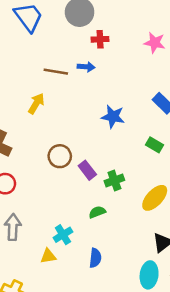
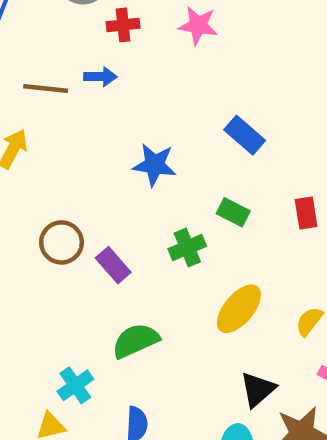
pink star: (155, 43) -> (198, 25), moved
green cross: (114, 180) -> (187, 248), moved
green semicircle: (97, 212) -> (136, 341), size x1.5

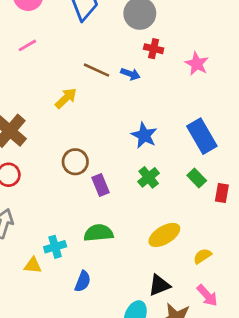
blue rectangle: (245, 135) -> (202, 136), size x1.4
green rectangle: (233, 212) -> (197, 178), moved
green cross: (187, 248) -> (149, 177), moved, turned -35

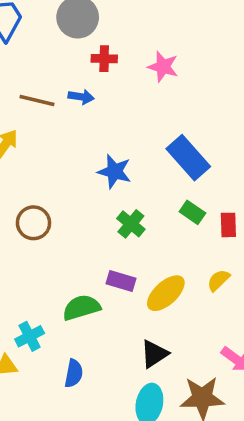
purple rectangle: (101, 185) -> (121, 281), moved, turned -40
yellow semicircle: (202, 256) -> (218, 280), moved
black triangle: (159, 285) -> (154, 354), moved

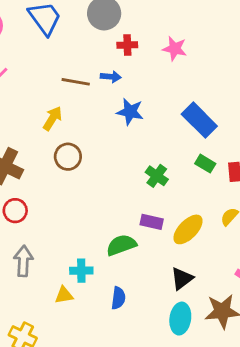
blue star: (114, 171) -> (130, 112), moved
brown circle: (33, 223) -> (68, 157), moved
cyan cross: (30, 336) -> (81, 271), turned 30

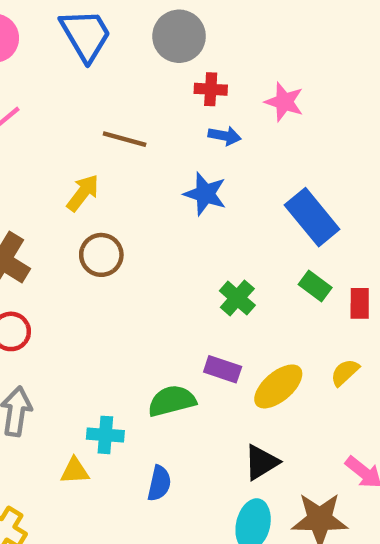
blue arrow: (111, 77) -> (225, 136), moved

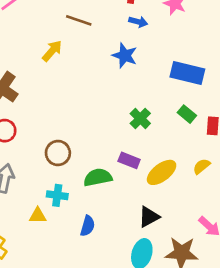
blue rectangle: (312, 217) -> (187, 73), turned -40
brown circle: (101, 255) -> (58, 153), moved

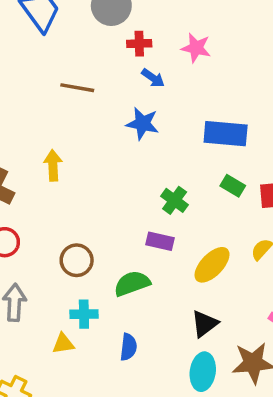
blue arrow: (138, 22) -> (153, 78), turned 30
yellow arrow: (52, 51) -> (53, 165), moved, turned -35
purple rectangle: (129, 160) -> (160, 241), moved

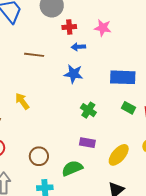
blue arrow: (153, 78) -> (78, 47), turned 144
yellow arrow: (53, 165) -> (22, 101), turned -30
green cross: (175, 200) -> (88, 110), moved

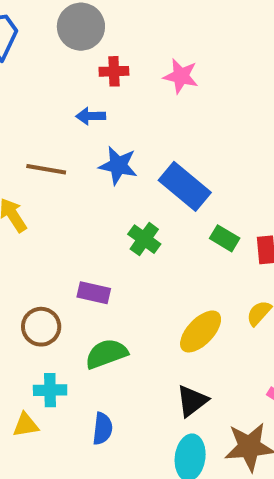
blue arrow: (78, 47) -> (91, 116), moved
brown line: (34, 55) -> (46, 169), moved
blue rectangle: (123, 77) -> (185, 186), moved, turned 35
purple rectangle: (87, 143) -> (94, 293), moved

